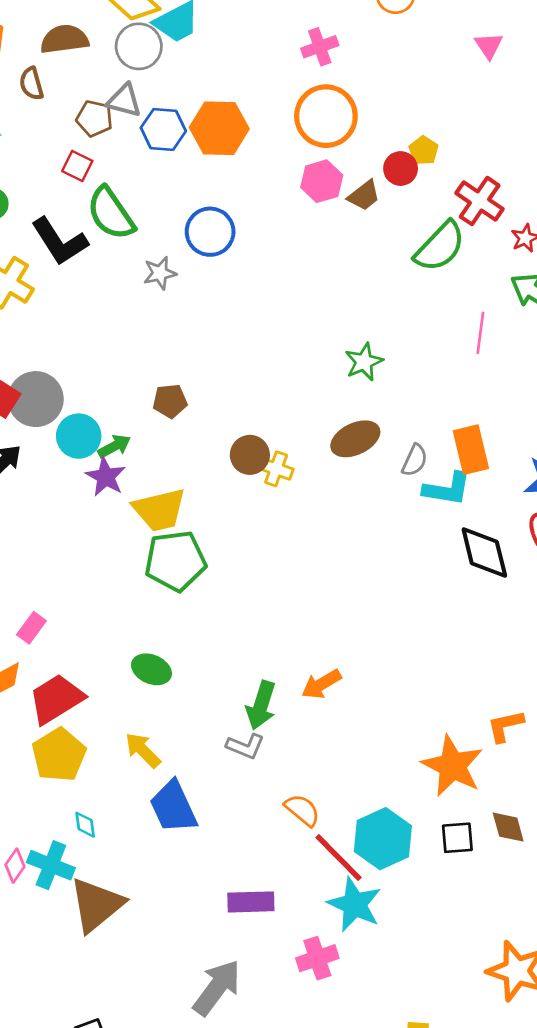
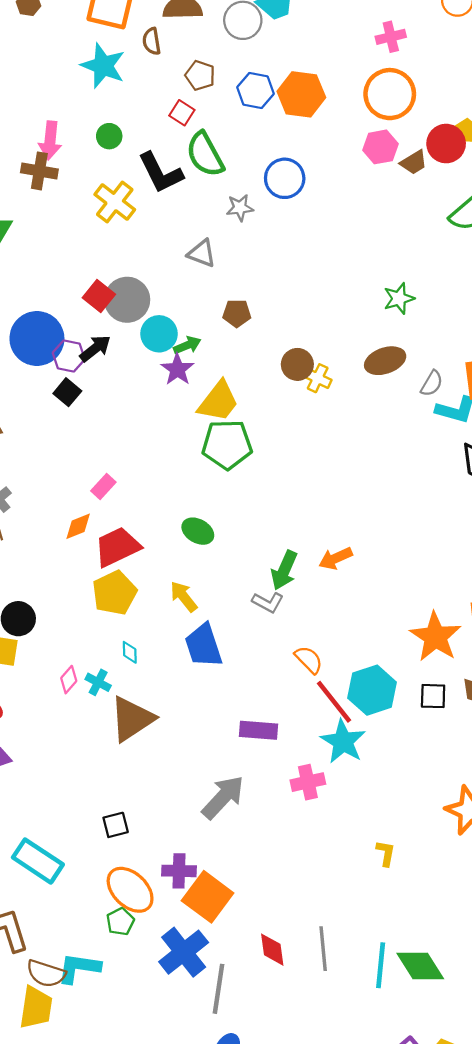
gray triangle: (124, 101) -> (202, 253), moved
red circle: (401, 169) -> (446, 144), size x1.4
yellow trapezoid: (159, 510) -> (218, 401), turned -45
cyan cross: (51, 865) -> (98, 682), size x0.7

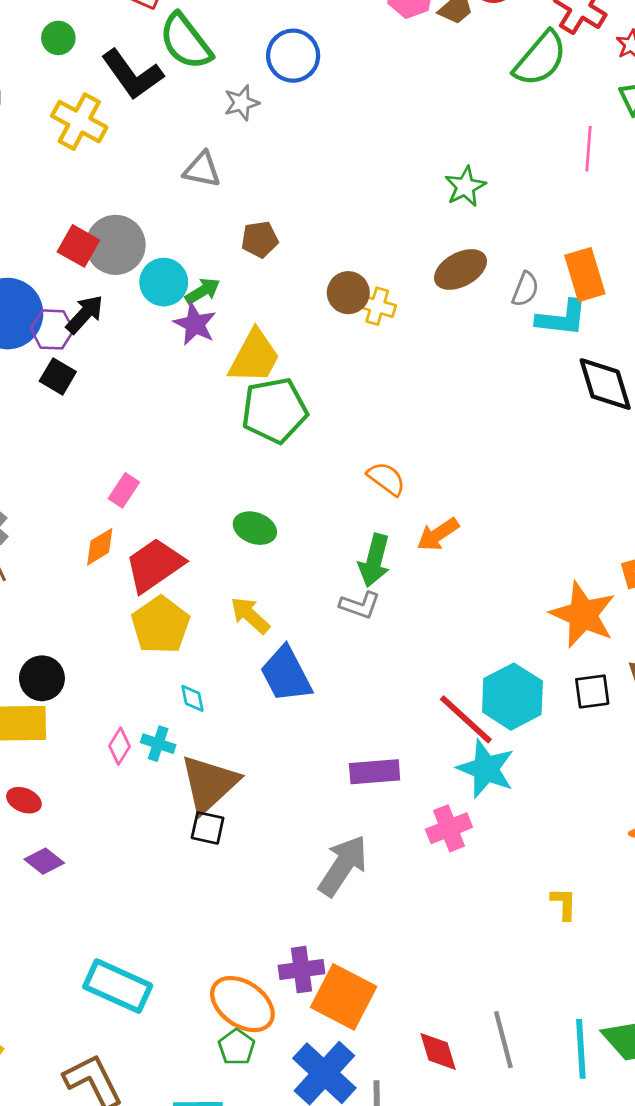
orange semicircle: (309, 660) -> (386, 479), moved
black square: (116, 825) -> (208, 828), moved, turned 36

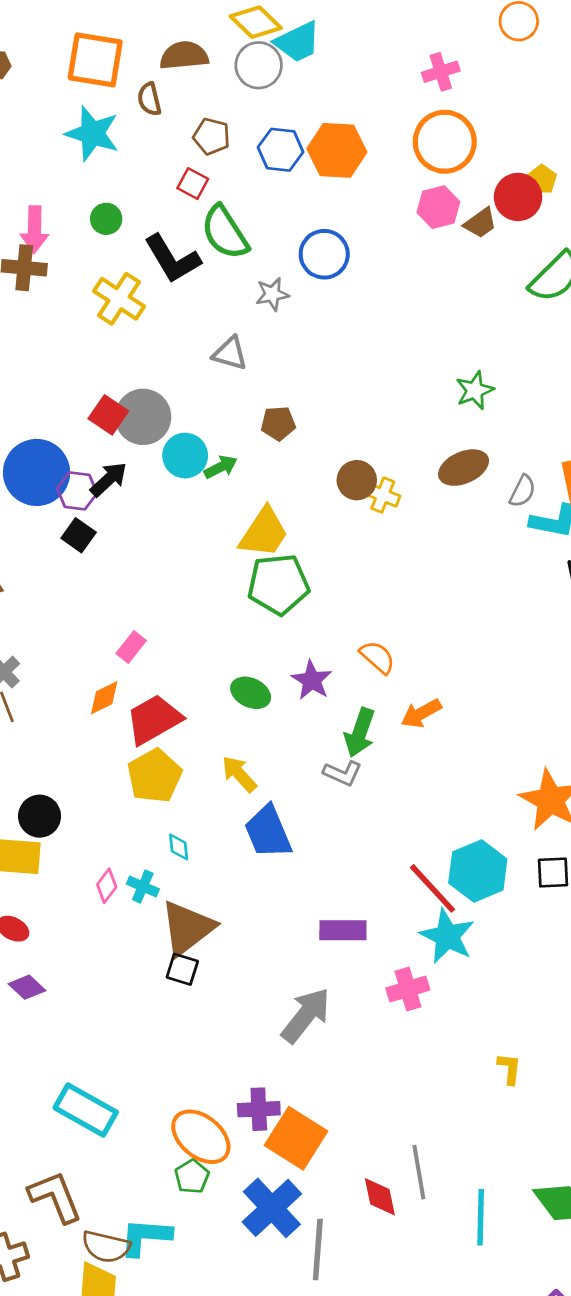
purple star: (195, 324) -> (312, 680), moved
gray line: (503, 1040) -> (419, 1172), moved
cyan line: (581, 1049) -> (481, 1217), moved

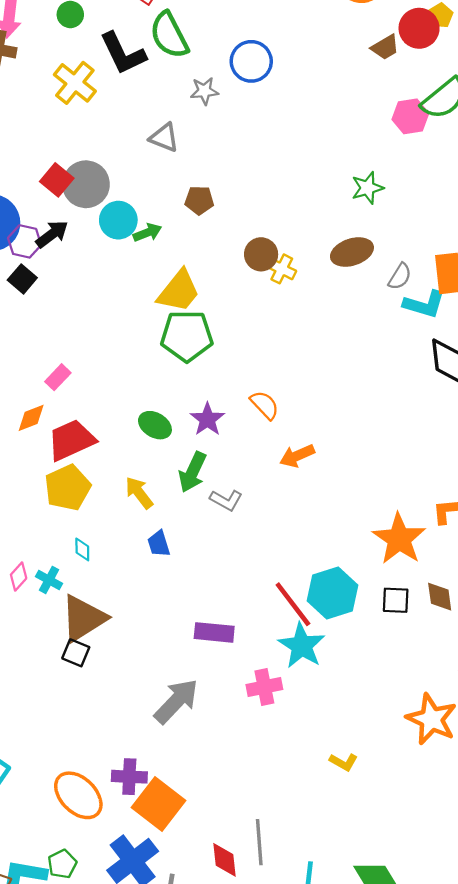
pink hexagon: (438, 207) -> (410, 116), moved
green arrow: (360, 733) -> (193, 472), moved
blue trapezoid: (268, 832) -> (159, 544), size x0.6
yellow L-shape: (509, 1069) -> (344, 762), turned 108
green pentagon: (192, 1176) -> (62, 864), moved

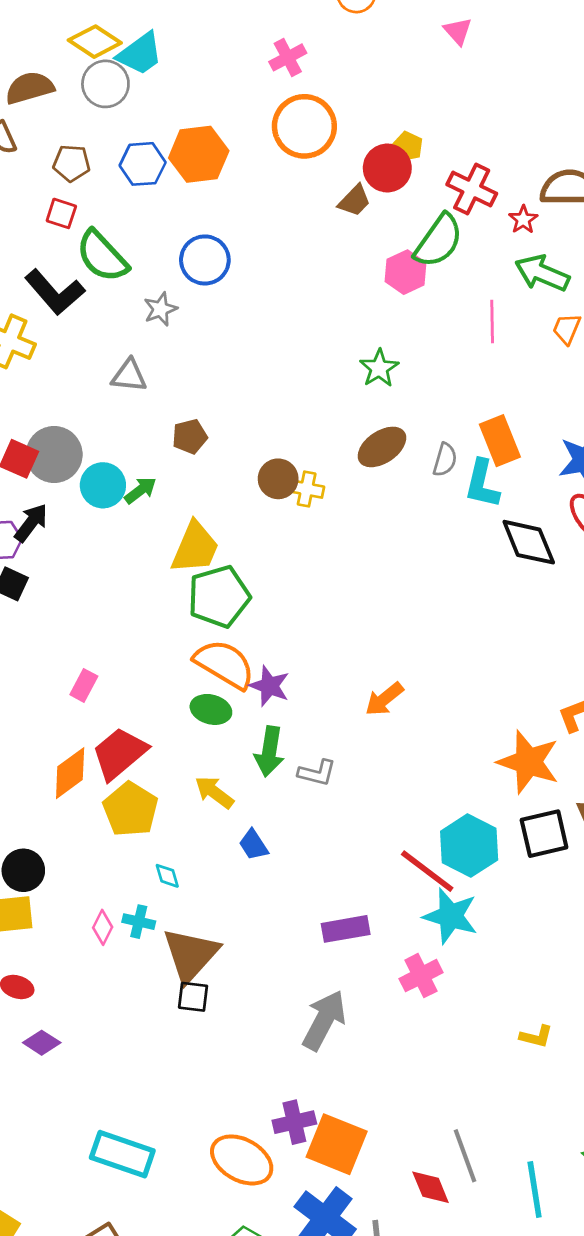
cyan L-shape: (424, 304) -> (482, 484), turned 102
orange semicircle: (265, 405) -> (224, 664), moved, size x1.6
orange diamond: (31, 418) -> (70, 773), moved, size x1.4
black square: (396, 600) -> (544, 834), size x1.4

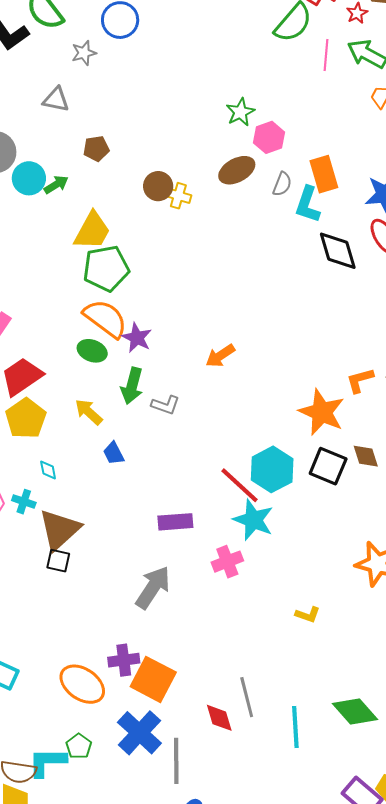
pink hexagon: (406, 272) -> (269, 137), moved
pink line: (492, 322) -> (326, 55), moved
black square: (544, 834) -> (328, 466), turned 30

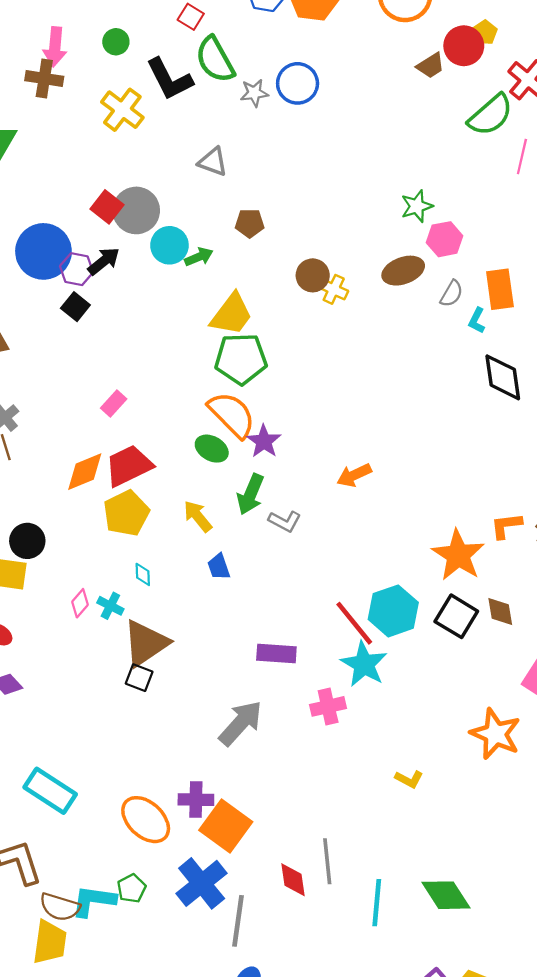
gray star: (84, 53) -> (254, 93), moved
cyan L-shape: (308, 204) -> (477, 321), size x0.6

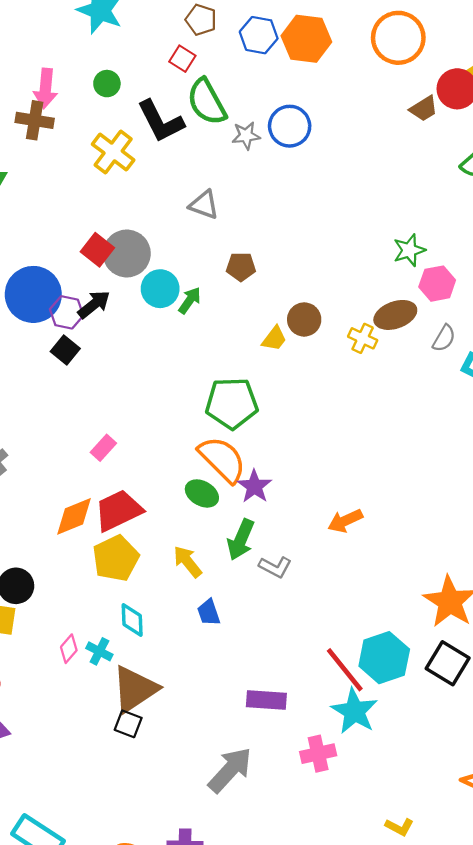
green arrow: (199, 257) -> (190, 300), turned -32
yellow cross: (334, 289) -> (363, 338), moved
yellow trapezoid: (232, 314) -> (274, 339), moved, size x0.6
cyan diamond: (143, 574) -> (132, 620), size x1.4

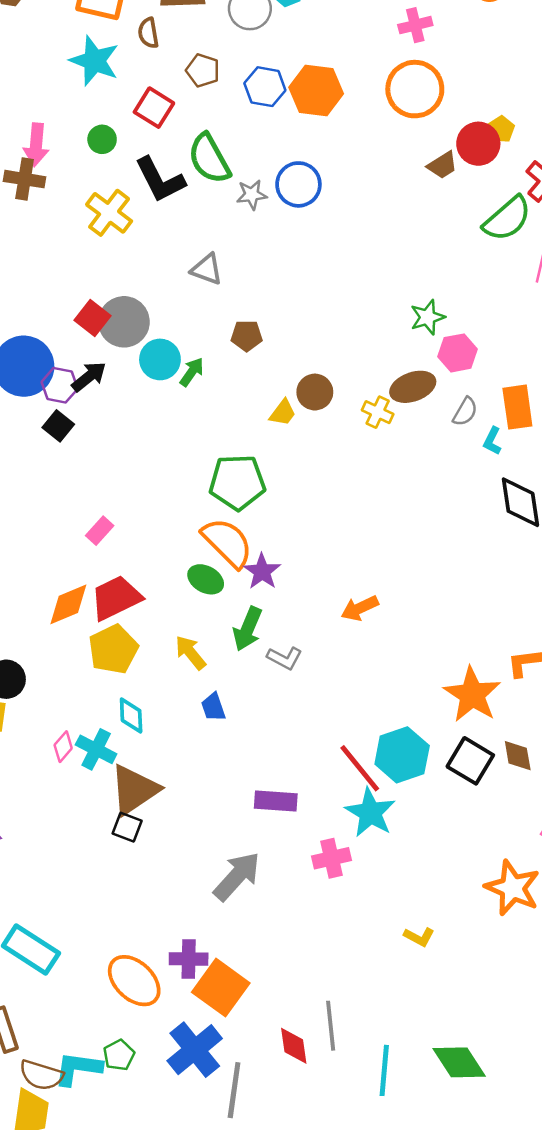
red square: (182, 59) -> (154, 108), moved, size x1.4
cyan cross: (99, 651) -> (96, 749), size x1.4

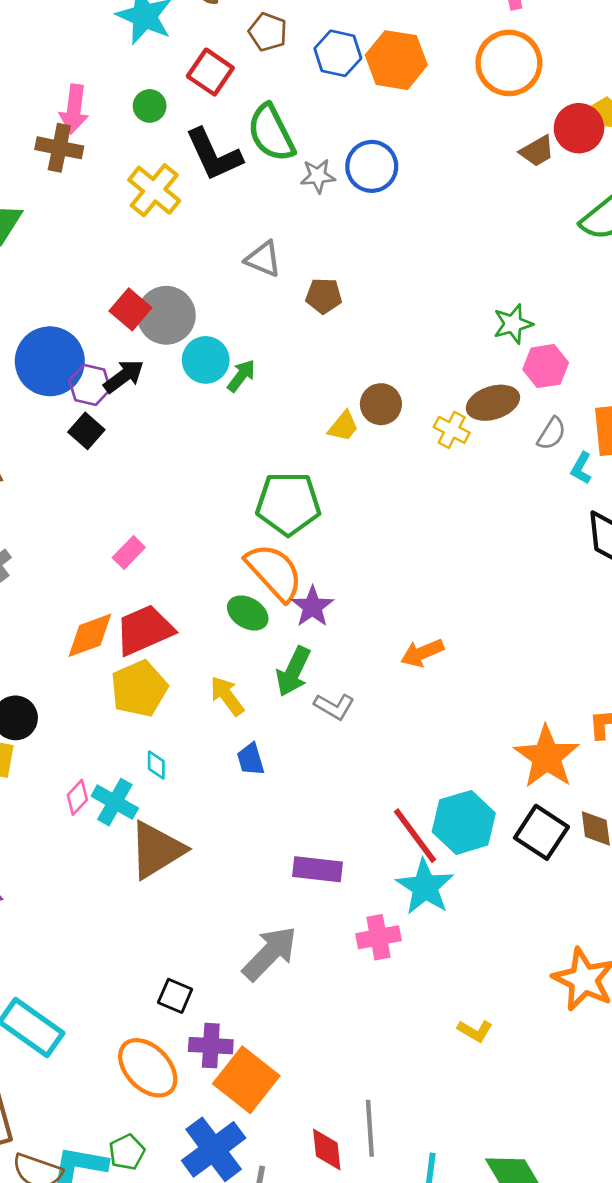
brown pentagon: (247, 336) -> (324, 296), moved
cyan diamond: (131, 715) -> (156, 765), size x0.7
black square: (127, 827) -> (175, 996), moved

